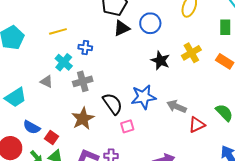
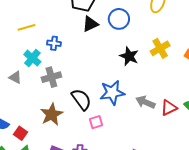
red triangle: (197, 125) -> (169, 108), moved

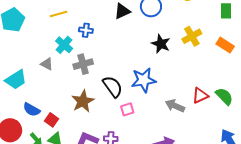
gray arrow: (145, 102) -> (175, 106), moved

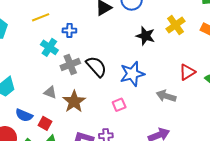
gray triangle: (47, 64) -> (50, 92), moved
black semicircle: (113, 87) -> (96, 67), moved
red triangle: (200, 96) -> (187, 72), moved

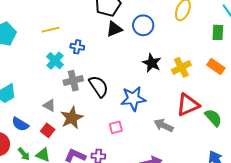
yellow cross: (175, 25) -> (181, 67), moved
red triangle: (187, 72) -> (188, 105), size x1.4
red square: (45, 123) -> (48, 130), moved

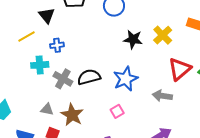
black triangle: (114, 29) -> (47, 15), moved, turned -30
cyan cross: (55, 61) -> (40, 65), turned -30
gray cross: (73, 81) -> (63, 79), turned -30
black semicircle: (99, 86) -> (89, 77), turned -55

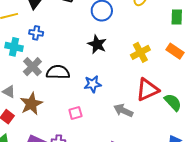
black star: (133, 39) -> (97, 44), moved
blue star: (126, 79) -> (93, 84), size x0.7

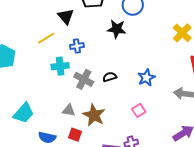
black star: (97, 44) -> (117, 29), moved
black semicircle: (58, 72) -> (110, 77), size x0.6

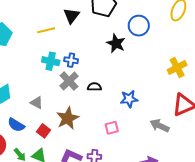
blue cross: (77, 46) -> (71, 60), moved
gray triangle: (69, 110) -> (37, 103), moved

